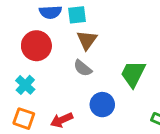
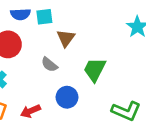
brown triangle: (87, 40) -> (66, 38), moved

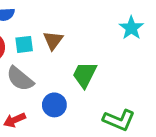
cyan square: (44, 17) -> (24, 44), moved
gray semicircle: (49, 65) -> (20, 79), moved, size x1.5

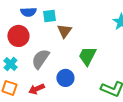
cyan square: (24, 44) -> (49, 16), moved
gray semicircle: (20, 79) -> (40, 59), turned 85

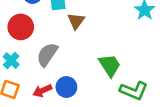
green trapezoid: (87, 56) -> (110, 65), moved, turned 120
blue circle: (65, 78) -> (66, 87), moved

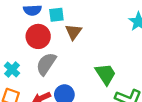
red circle: (21, 27) -> (38, 36), moved

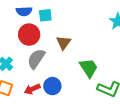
brown triangle: (74, 32) -> (63, 43), moved

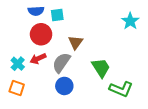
gray semicircle: (36, 59) -> (61, 63), moved
red arrow: (32, 89) -> (38, 59), moved

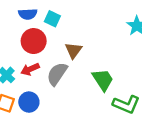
cyan square: (57, 15) -> (52, 19), turned 32
blue circle: (64, 86) -> (29, 102), moved

